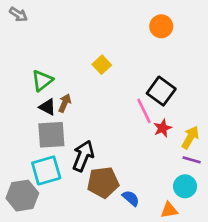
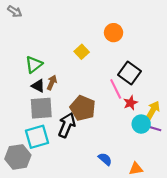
orange circle: (161, 26) -> (114, 33), moved
brown pentagon: (103, 182) -> (83, 108), moved, turned 30
cyan circle: (185, 186) -> (141, 124), moved

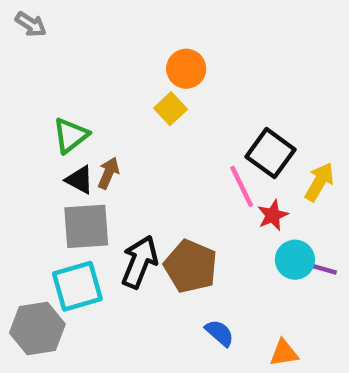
orange circle: (114, 33) -> (186, 69), moved
brown pentagon: (83, 108) -> (191, 266), moved
yellow arrow: (153, 110) -> (319, 182), moved

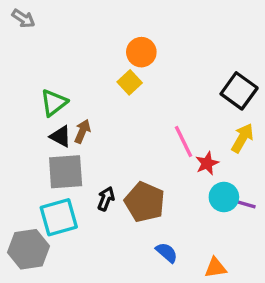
black square: (271, 153) -> (239, 91), moved
black arrow: (140, 262) -> (106, 199), size x0.6

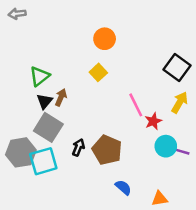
gray arrow: (23, 18) -> (17, 14), turned 140
yellow square: (130, 82) -> (98, 72), moved
black triangle: (60, 136) -> (45, 101), turned 42
gray square: (66, 172) -> (48, 127), turned 36
gray hexagon: (28, 249) -> (21, 152), moved

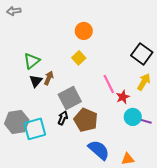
gray square: (48, 127) -> (70, 98), moved, turned 30
blue semicircle: (123, 187) -> (99, 150), size x1.6

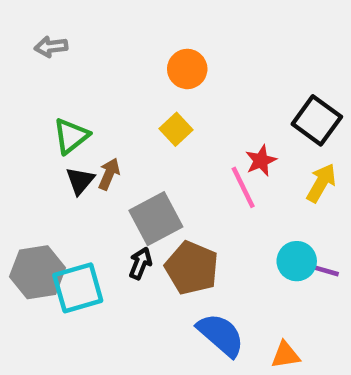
gray arrow: (14, 11) -> (51, 47), moved
red star: (123, 97) -> (261, 161), moved

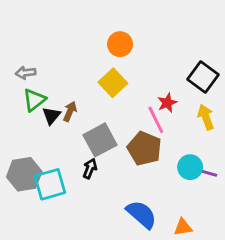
gray arrow: (51, 47) -> (26, 73), moved
yellow square: (176, 129) -> (113, 83), size x1.4
green triangle: (71, 136) -> (34, 100), moved
yellow arrow: (321, 183) -> (206, 117), turned -50
brown pentagon: (192, 268) -> (144, 149), moved

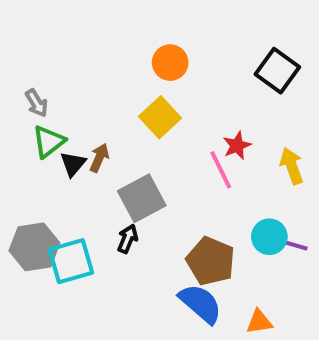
gray arrow: (26, 73) -> (36, 103), turned -114
black square: (203, 77) -> (277, 71), moved
brown pentagon: (144, 149) -> (211, 261), moved

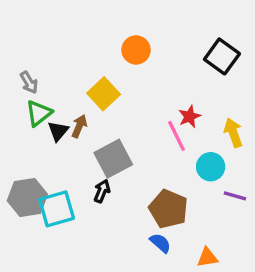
yellow square: (160, 117) -> (104, 94), moved
cyan circle: (269, 237) -> (211, 167), moved
blue semicircle: (201, 304) -> (160, 243), size x0.6

